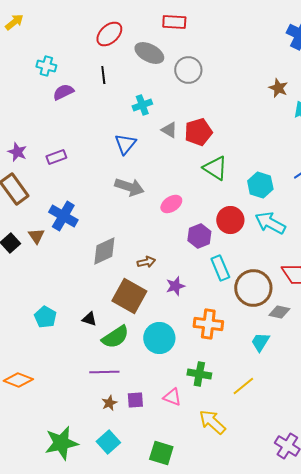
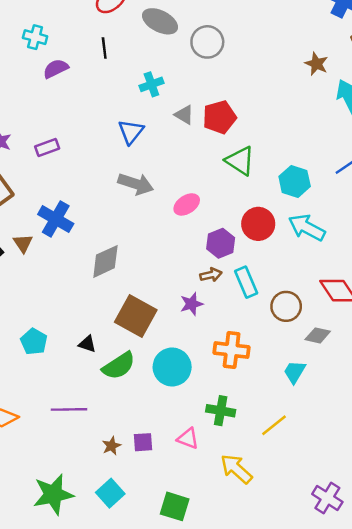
brown arrow: (146, 262) -> (211, 275), moved
brown circle: (253, 288) -> (286, 306), size x0.7
purple line: (104, 372) -> (69, 409), moved

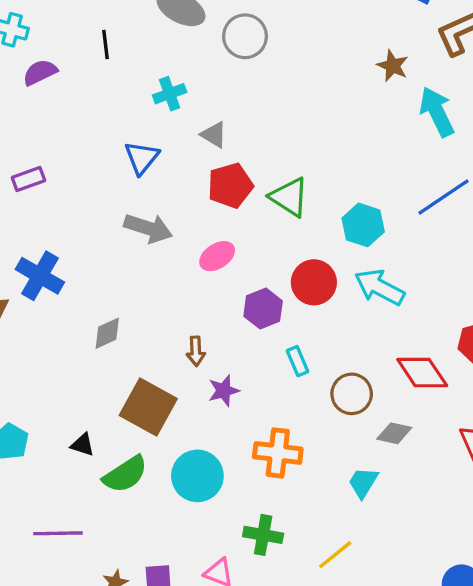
red pentagon: (219, 117) -> (230, 186), moved
gray diamond: (105, 261) -> (107, 333), size x0.7
brown arrow: (211, 275) -> (196, 351), moved, turned 100
cyan rectangle: (246, 282) -> (297, 361), size x0.7

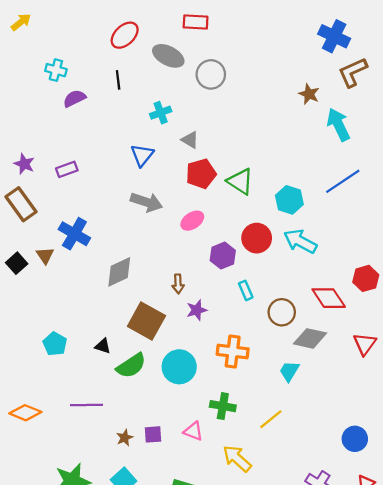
gray diamond: (107, 333) -> (119, 272), size x1.4
gray diamond: (394, 433) -> (310, 338), size x1.4

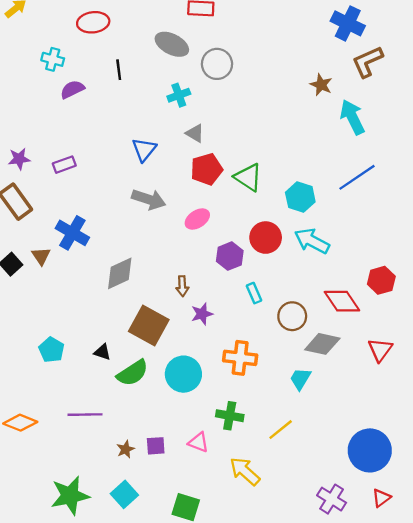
red ellipse: (125, 35) -> (93, 22), moved, turned 36
cyan cross: (161, 113) -> (179, 95), moved
purple star: (24, 164) -> (19, 159), turned -30
blue circle: (355, 439) -> (370, 450), size x1.6

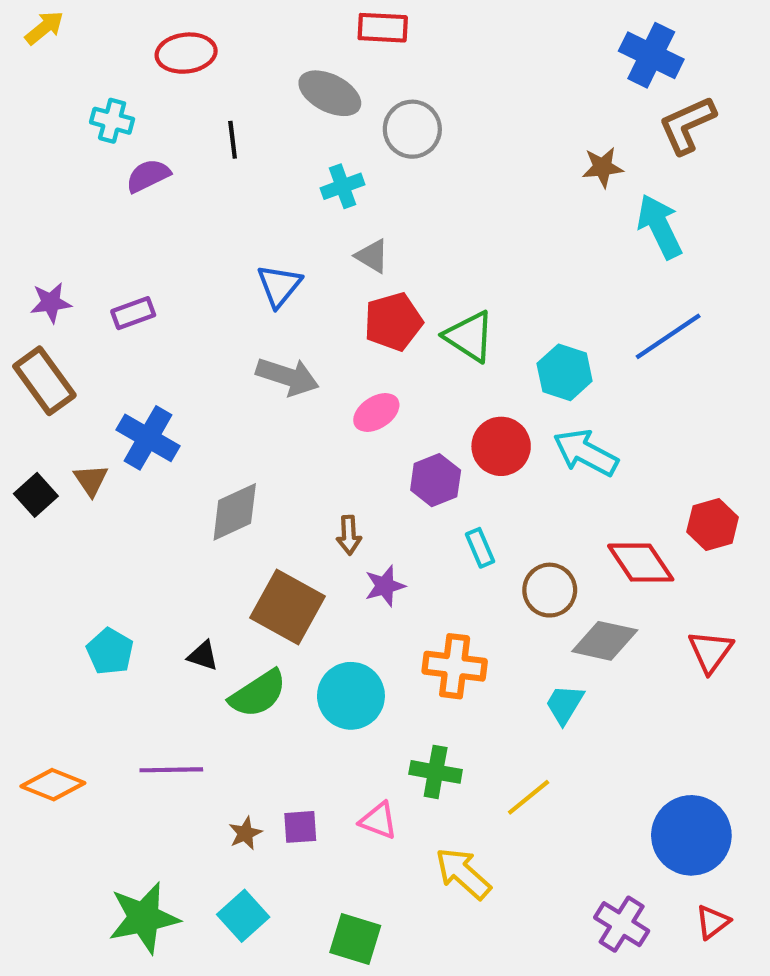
brown star: (321, 85) -> (603, 167), turned -30

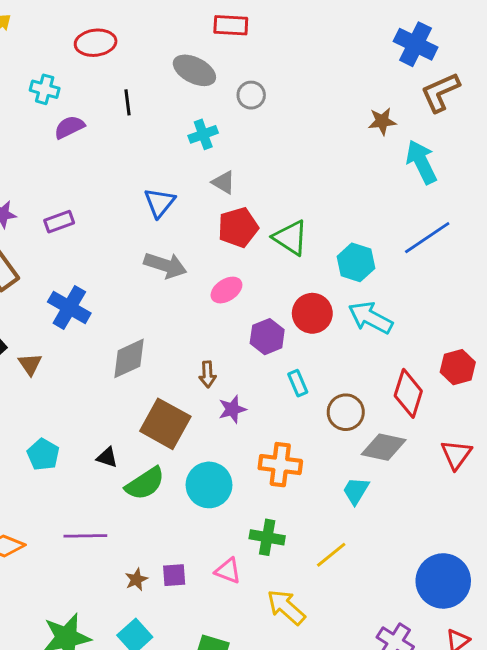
gray circle: (412, 129) -> (251, 95), size x0.7
brown triangle: (91, 480) -> (30, 364), moved
red diamond: (641, 563) -> (408, 393), turned 51

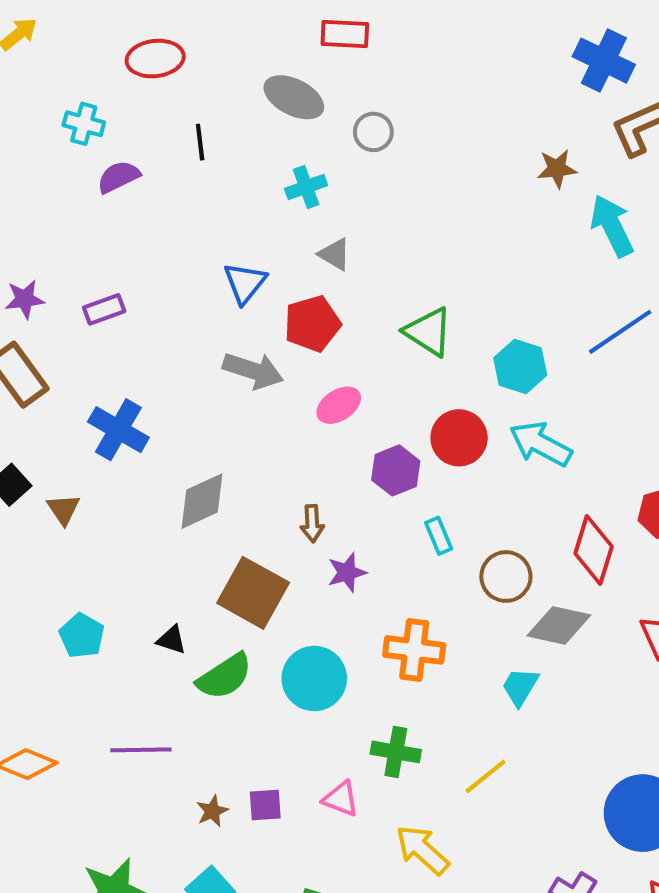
red pentagon: (238, 227) -> (312, 324), moved

